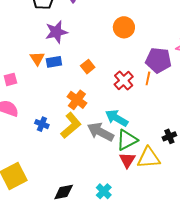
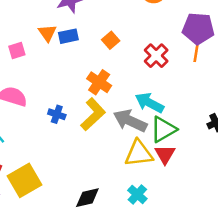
orange line: (148, 78) -> (196, 53), moved
pink square: (10, 79) -> (17, 51), moved
yellow triangle: (149, 158) -> (139, 153), moved

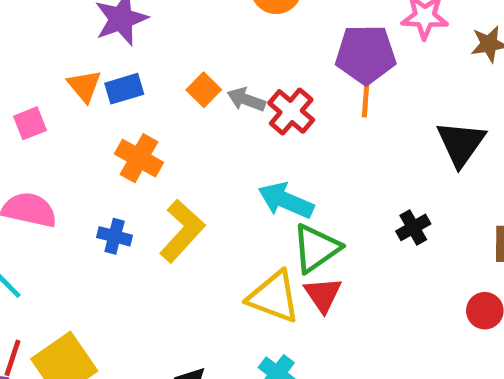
orange cross: (99, 82) -> (139, 158), moved
gray arrow: (130, 121) -> (246, 100), moved, size x0.6
yellow triangle: (139, 153) -> (274, 297), turned 32

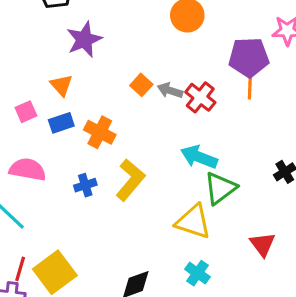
blue rectangle: (124, 89) -> (61, 123), moved
blue cross: (115, 236) -> (85, 185), turned -30
red triangle: (323, 295) -> (263, 244), moved

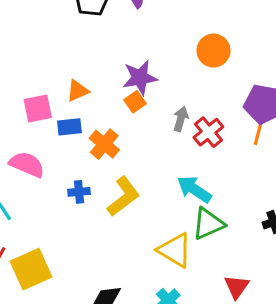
purple star: (84, 39) -> (140, 78), moved
orange triangle: (61, 85) -> (78, 91), turned 35
orange square: (141, 85) -> (135, 102), moved
gray arrow: (170, 90) -> (181, 119), turned 75
pink square: (26, 112) -> (38, 108), size x1.4

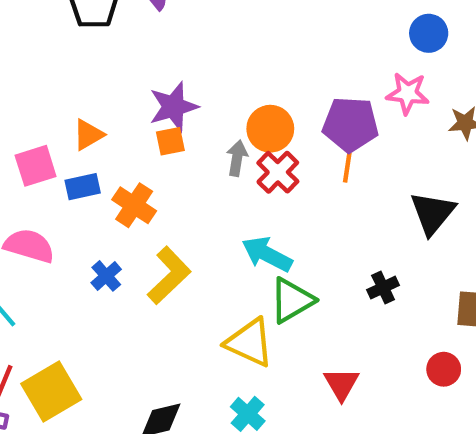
orange circle: (214, 51) -> (270, 129), moved
orange square: (135, 102) -> (170, 141), turned 30
blue cross: (79, 192) -> (106, 276), turned -30

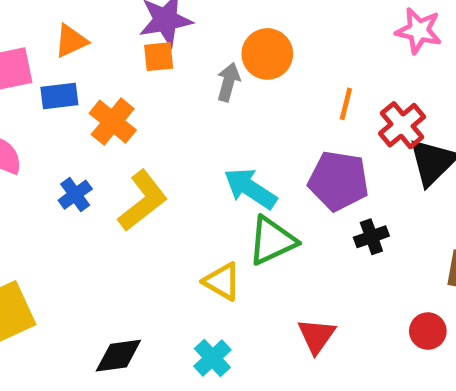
purple pentagon: (351, 124) -> (338, 181), moved
red cross: (278, 172) -> (402, 125), moved
yellow triangle: (250, 343) -> (222, 281), size x0.7

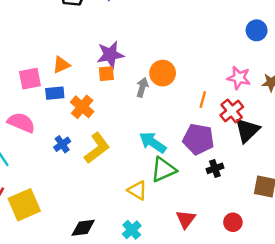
pink star: (419, 31) -> (239, 78), moved
red circle: (428, 331) -> (233, 222), moved

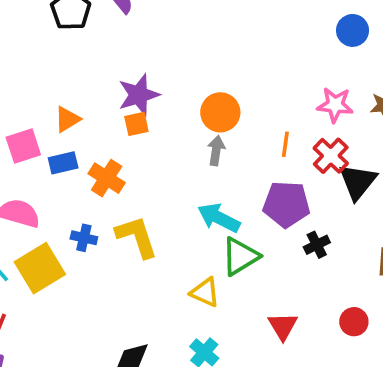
gray arrow: (142, 87) -> (216, 151), moved
blue cross: (62, 144) -> (84, 238), turned -35
yellow L-shape: (97, 148) -> (137, 237), turned -64
yellow square: (24, 205) -> (40, 268), moved

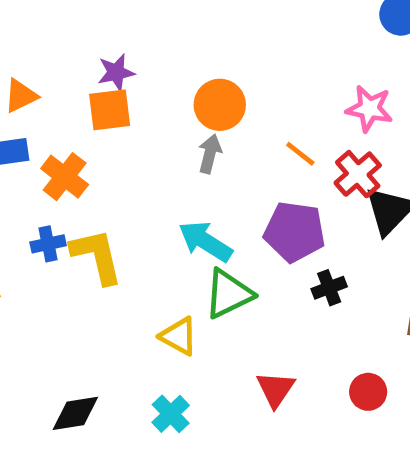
purple star: (139, 95) -> (116, 72), size x0.7
orange square: (136, 124) -> (110, 110), size x1.4
orange line: (285, 144) -> (300, 154), turned -65
blue cross: (84, 238) -> (48, 244), moved, turned -30

